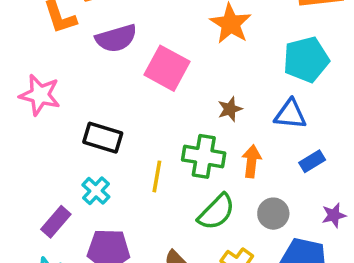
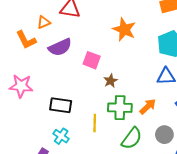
pink square: (167, 68) -> (92, 60), size x0.7
brown star: (230, 109) -> (111, 81), moved
orange arrow: (252, 161) -> (148, 107), turned 48

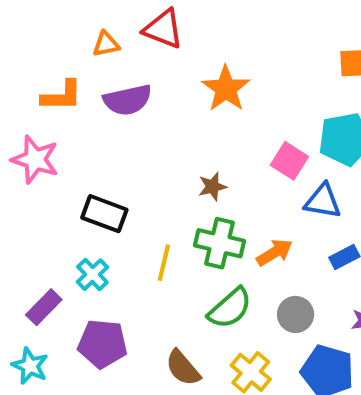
orange star: (124, 29) -> (226, 89), moved
orange L-shape: (26, 40) -> (62, 96), moved, turned -75
pink square: (92, 60) -> (289, 161), moved

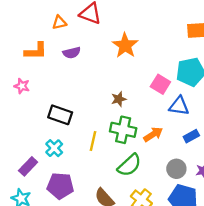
purple semicircle: (128, 100) -> (72, 53), size x0.7
pink star: (35, 160) -> (22, 86), size x0.6
gray circle: (296, 314) -> (176, 169), moved

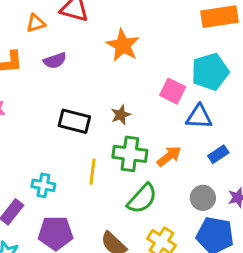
black rectangle: (60, 115) -> (74, 121), moved
cyan cross: (54, 148) -> (43, 185), turned -30

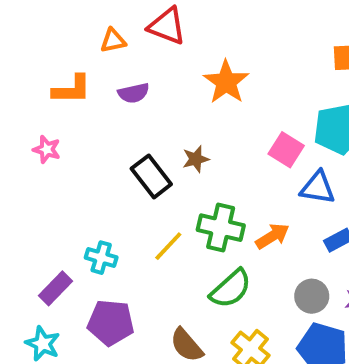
brown star: (121, 115) -> (196, 159), moved
black rectangle: (74, 121) -> (151, 176), turned 32
yellow line: (92, 172) -> (168, 246), turned 30

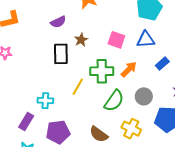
purple semicircle: (134, 93) -> (58, 22), moved
pink square: (286, 150) -> (116, 40), moved
black rectangle: (151, 176) -> (61, 54), turned 50
gray circle: (312, 296) -> (144, 96), moved

